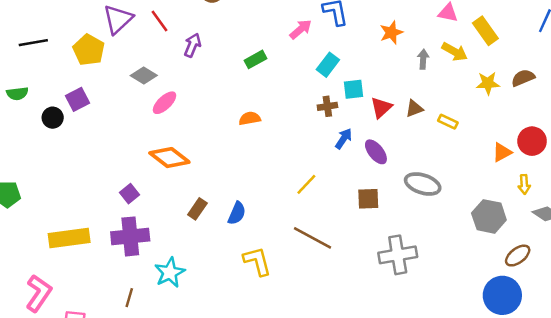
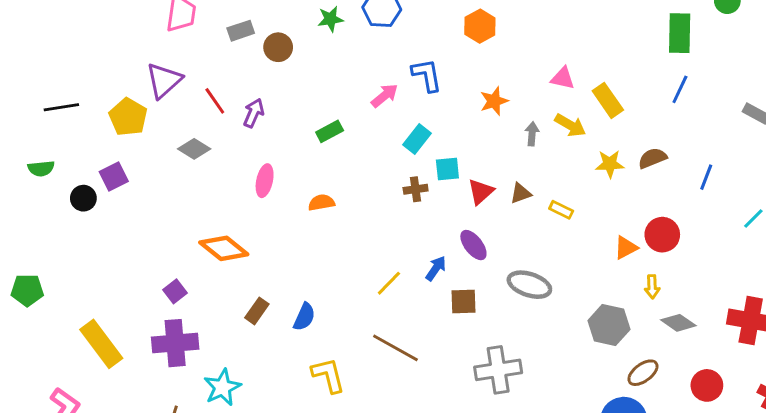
red line: (160, 21) -> (215, 101), moved
pink ellipse: (165, 103) -> (265, 181), moved, turned -35
blue arrow: (344, 139) -> (436, 268), moved
yellow rectangle: (69, 238) -> (101, 344), turned 60

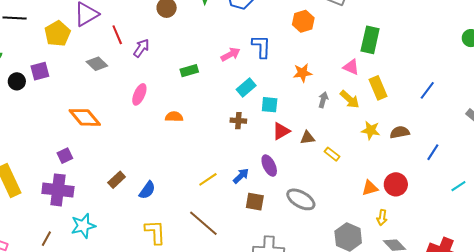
green rectangle: (680, 33) -> (370, 40), moved
cyan square: (447, 169) -> (270, 105), moved
orange diamond: (224, 248) -> (85, 117), moved

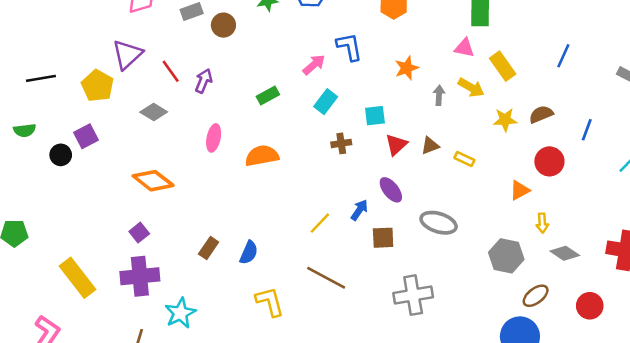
cyan rectangle: (246, 87) -> (326, 102), moved
orange semicircle: (174, 117) -> (262, 156), size x1.5
red circle: (396, 184) -> (549, 161), moved

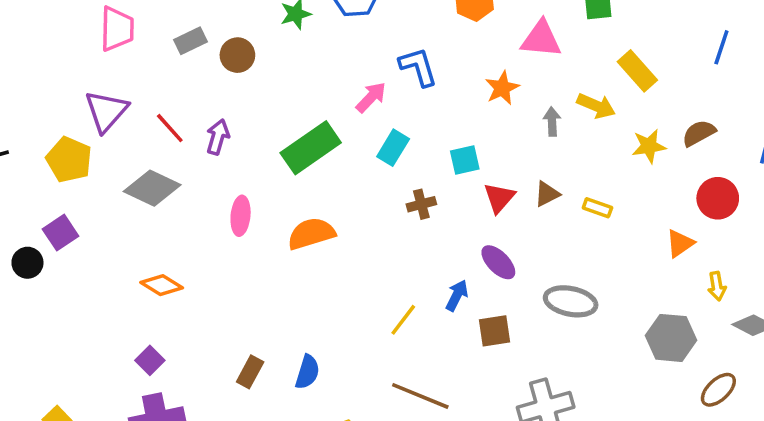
pink triangle: (464, 48) -> (541, 39), moved, size x1.4
green rectangle: (268, 95) -> (311, 148), size x1.8
gray diamond: (154, 112) -> (152, 188), size x1.4
orange diamond: (153, 181) -> (162, 285), size x0.7

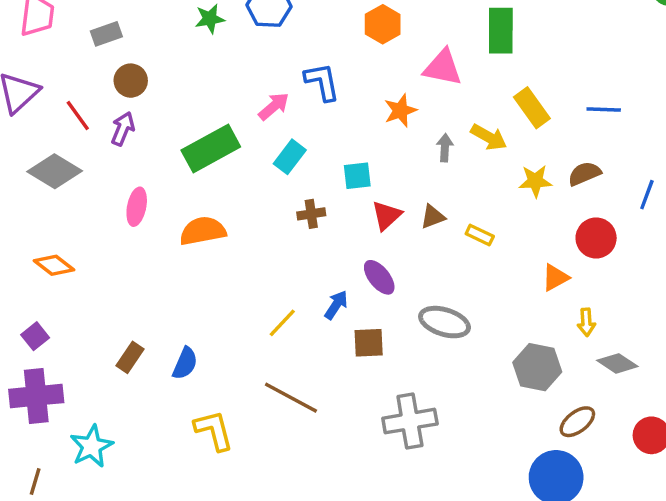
blue line: (721, 47) -> (604, 110), moved, turned 68
brown circle: (237, 55) -> (131, 81), moved

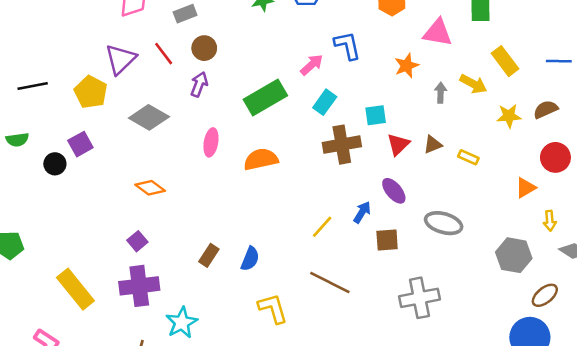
red line: (78, 116) -> (164, 54), moved
brown cross: (311, 214) -> (342, 145), size x1.8

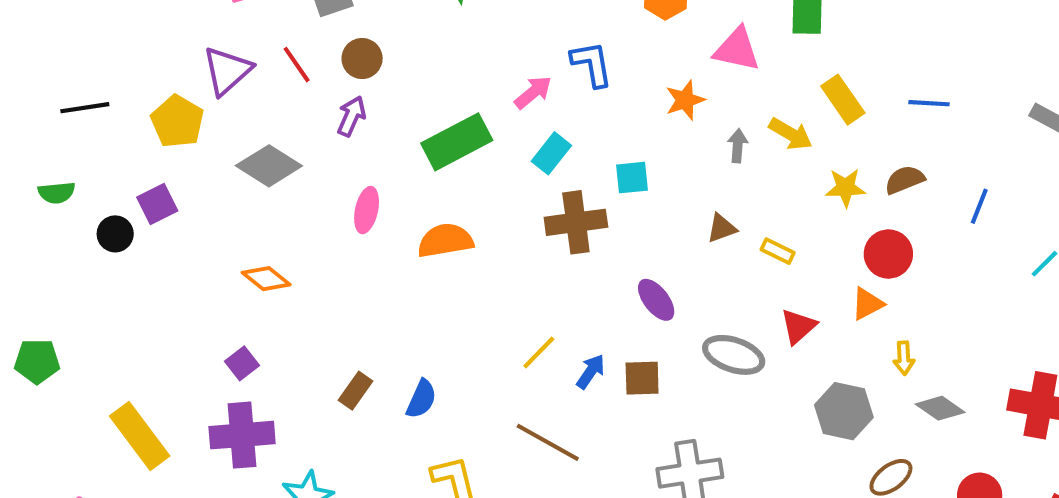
red triangle: (398, 144) -> (798, 326), moved
red circle: (555, 157) -> (888, 254), moved
blue arrow: (362, 212) -> (591, 371), moved

